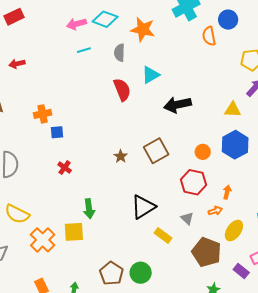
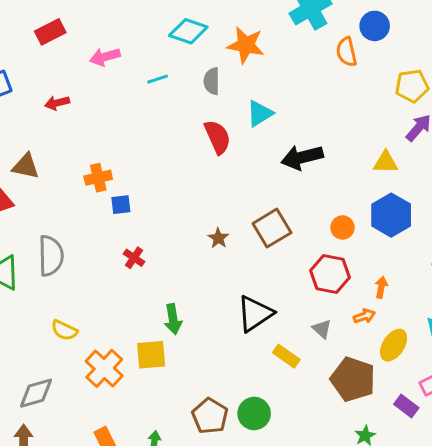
pink arrow: (76, 24) -> (105, 57), moved
yellow semicircle: (17, 214) -> (64, 330), size x0.7

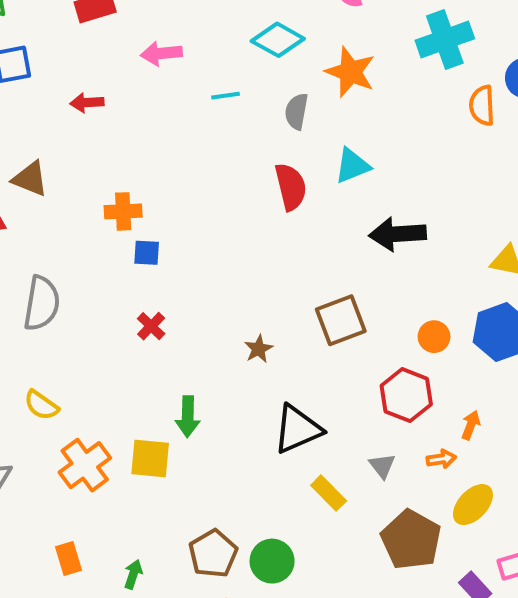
brown star: (218, 238) -> (259, 349), moved

